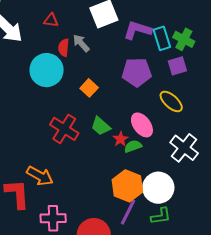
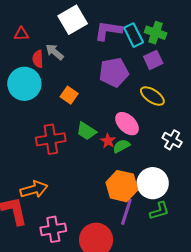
red cross: (64, 129) -> (51, 139), turned -32
white cross: (184, 148) -> (172, 140), size x0.7
orange arrow: (40, 176) -> (34, 189), turned -36

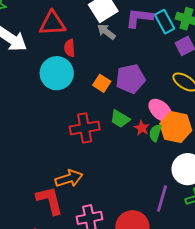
red triangle: (21, 34) -> (52, 23), size x1.8
gray arrow: (54, 52) -> (106, 32), moved
purple pentagon: (114, 72) -> (130, 79), moved
green semicircle: (121, 146) -> (155, 133), turned -42
orange hexagon: (122, 186) -> (176, 127), moved

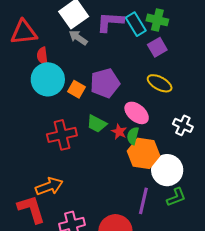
cyan circle: (57, 73) -> (48, 79), moved
orange hexagon: (176, 127) -> (143, 153), moved

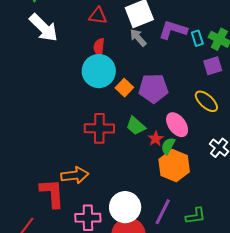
cyan rectangle: (136, 24) -> (197, 38), size x0.7
red triangle: (24, 32) -> (98, 16), moved, size x0.7
white circle: (167, 170) -> (125, 207), moved

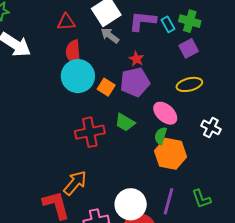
red semicircle: (99, 47) -> (73, 52), size x1.4
yellow ellipse: (206, 101) -> (189, 84), turned -45
red star: (156, 139) -> (136, 59), moved
orange arrow: (75, 175) -> (75, 183), turned -32
green L-shape: (196, 216) -> (201, 199), turned 90

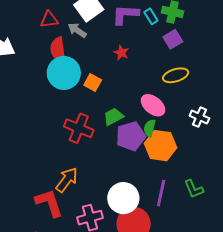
gray arrow: (110, 36) -> (77, 30), moved
purple pentagon: (135, 82) -> (131, 136), moved
green trapezoid: (125, 122) -> (113, 117), turned 125
red cross: (90, 132) -> (79, 128), turned 36

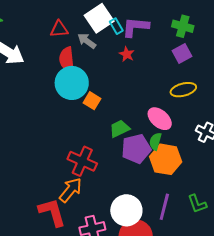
cyan rectangle: (151, 16) -> (116, 26), moved
red star: (121, 53) -> (127, 54), moved
orange square: (93, 82) -> (92, 101), moved
red cross: (79, 128) -> (82, 161), moved

